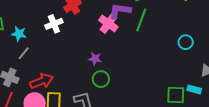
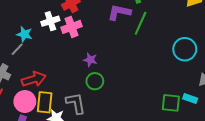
pink cross: (108, 24) -> (72, 27), moved, turned 30
cyan star: (19, 34) -> (24, 34), moved
cyan circle: (186, 42) -> (185, 49), size x1.5

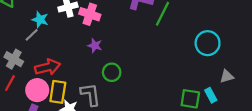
pink cross: (72, 27) -> (90, 14), turned 36
purple star: (90, 60) -> (95, 46), moved
cyan rectangle: (190, 98) -> (211, 95), turned 40

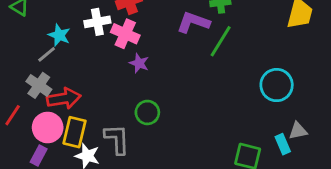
purple star: (95, 46) -> (139, 63), moved
gray cross: (14, 59) -> (39, 85), moved
cyan rectangle: (211, 95) -> (283, 144), moved

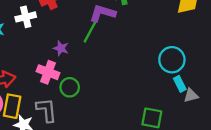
pink cross: (125, 34) -> (48, 72), moved
green line: (221, 41) -> (91, 30), moved
cyan rectangle: (283, 144) -> (180, 84), moved

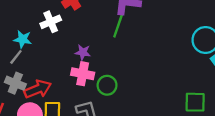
purple star: (61, 48) -> (83, 52), moved

